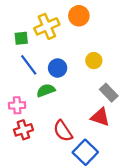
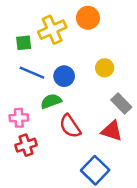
blue line: (29, 65) -> (32, 73), turned -30
red semicircle: (63, 131) -> (70, 126), moved

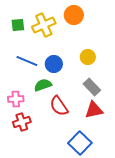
green square: (24, 43) -> (18, 25), moved
gray rectangle: (121, 104) -> (92, 87), moved
red triangle: (112, 131) -> (94, 110), turned -30

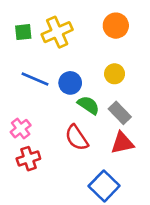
orange circle: (74, 15) -> (116, 26), moved
green semicircle: (43, 85) -> (88, 105), moved, turned 54
pink cross: (16, 99) -> (21, 129), turned -35

